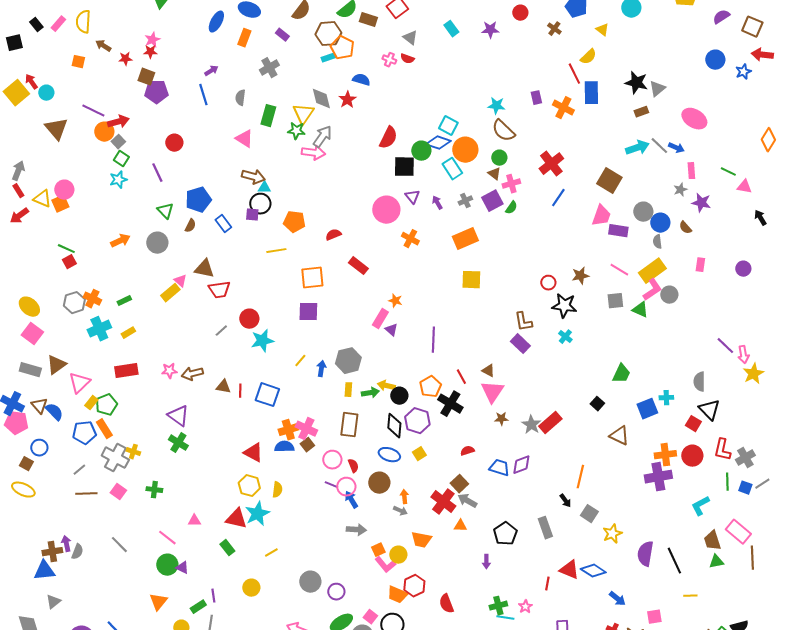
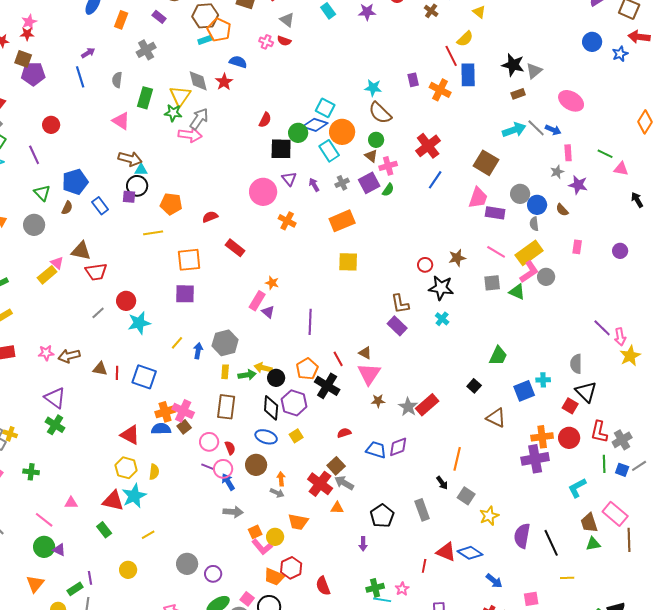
red semicircle: (388, 138) -> (265, 120), size x0.7

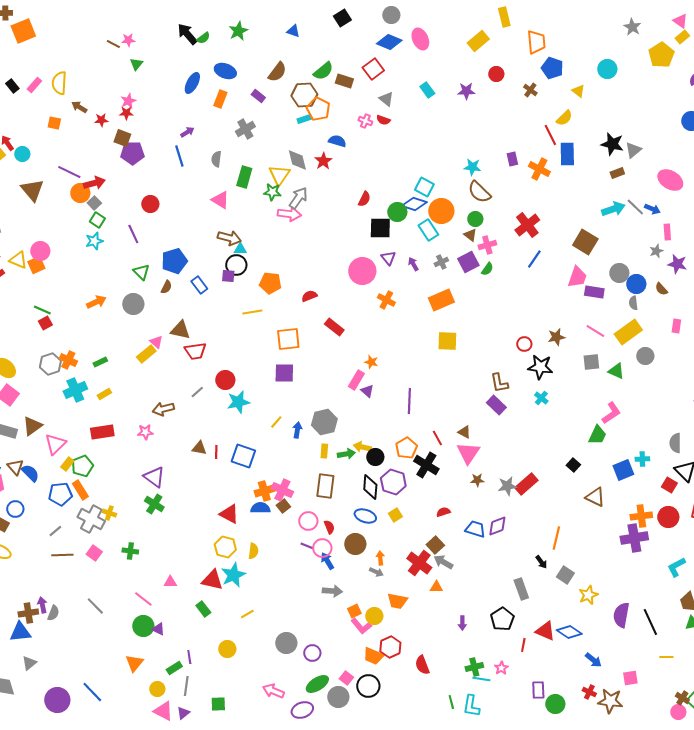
pink L-shape: (529, 272) -> (611, 413), moved
brown arrow: (69, 356) -> (163, 409), moved
gray star: (408, 407) -> (507, 486), turned 30
black pentagon: (382, 516) -> (502, 619), moved

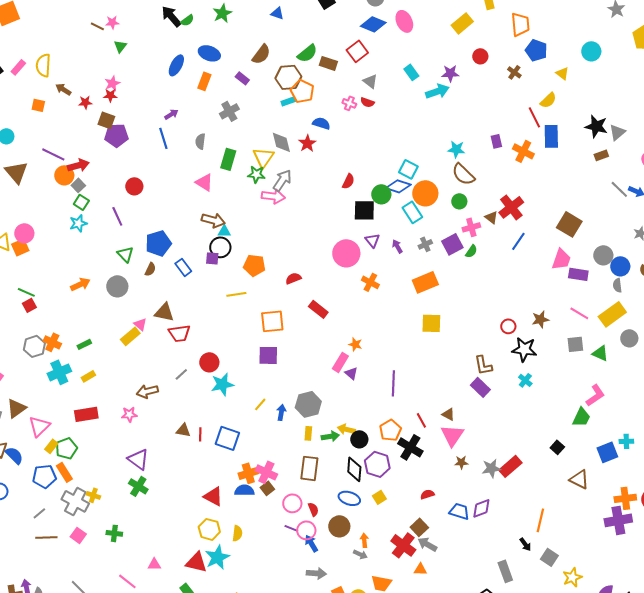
cyan arrow: (613, 209) -> (437, 91), moved
brown triangle: (470, 235) -> (491, 217), moved

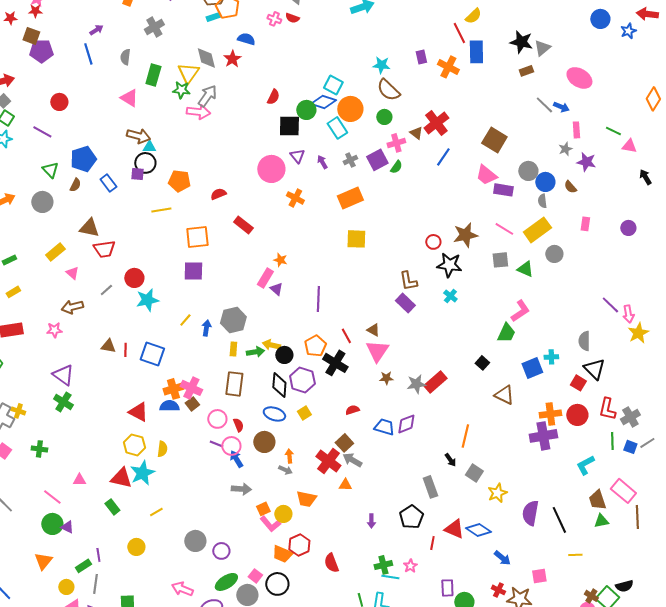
purple line: (117, 216) -> (42, 132), turned -36
pink trapezoid: (561, 259) -> (486, 175), turned 110
brown star: (540, 319) -> (465, 235), size x1.4
pink triangle: (140, 324) -> (72, 273), moved

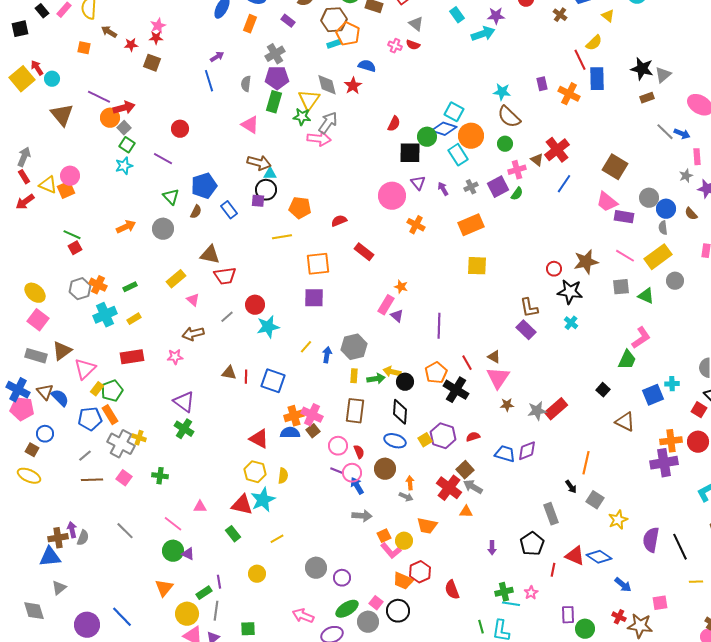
purple pentagon: (41, 51) -> (277, 78), moved
purple hexagon: (302, 380) -> (443, 436), moved
yellow circle: (66, 587) -> (187, 614), size x1.5

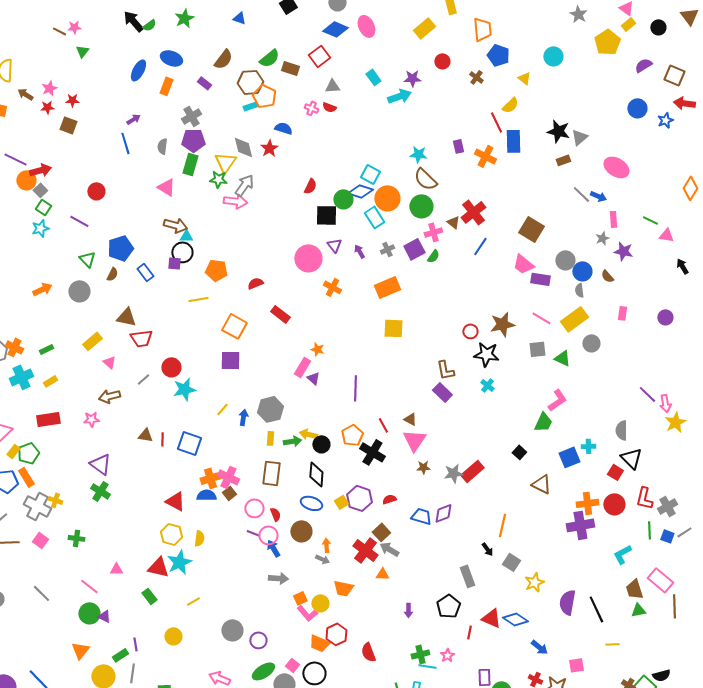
gray triangle: (416, 24) -> (332, 86), turned -42
pink star: (158, 26) -> (49, 88), moved
green circle: (505, 144) -> (421, 206), size x1.5
orange square: (318, 264) -> (234, 326), turned 35

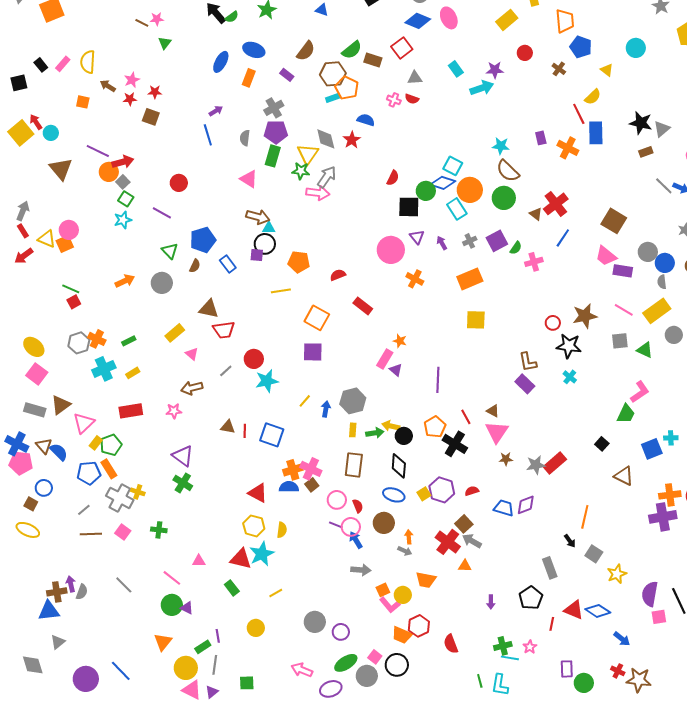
pink cross: (433, 232) -> (534, 262), moved
pink square: (576, 665) -> (659, 617), moved

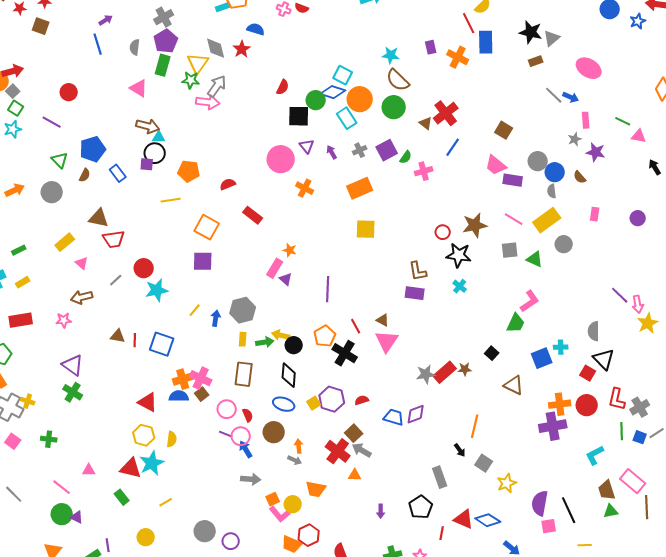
purple pentagon: (276, 132) -> (166, 41), turned -30
brown square: (614, 221) -> (504, 130), size x0.7
purple rectangle: (525, 384) -> (415, 293), turned -36
brown star: (506, 459) -> (465, 369), moved

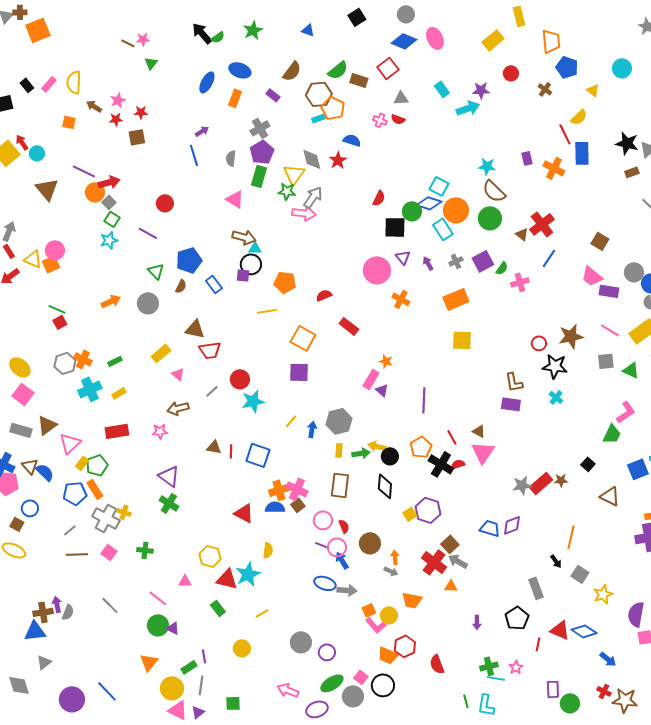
brown square: (41, 26) -> (137, 137), turned -30
red semicircle: (362, 400) -> (458, 464), moved
blue ellipse: (284, 404) -> (325, 583), moved
yellow hexagon: (144, 435) -> (210, 556), moved

